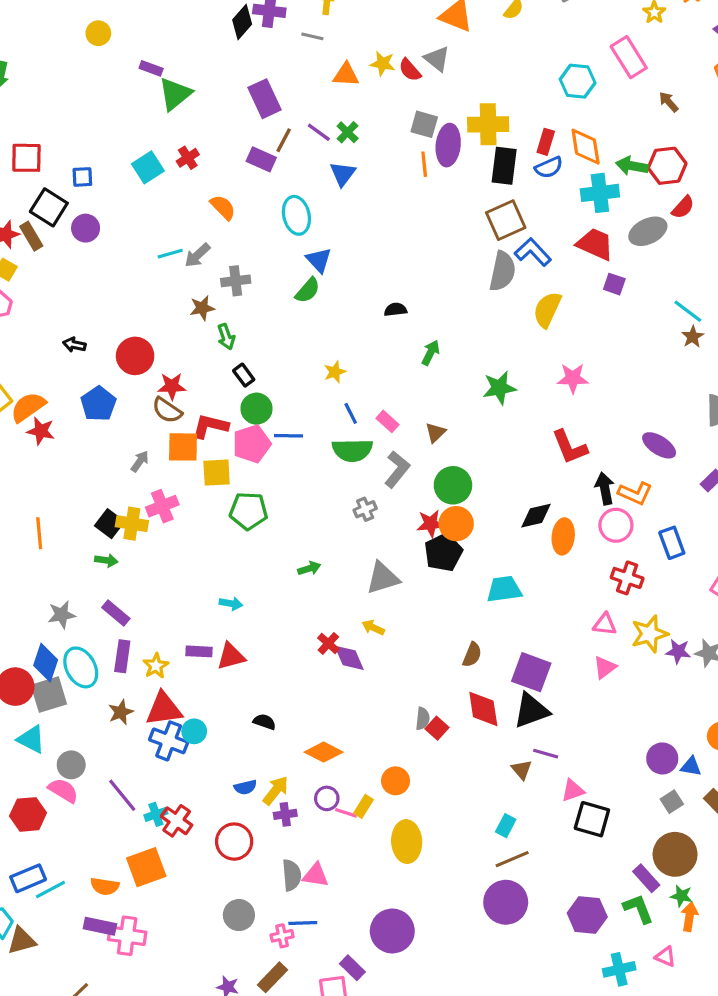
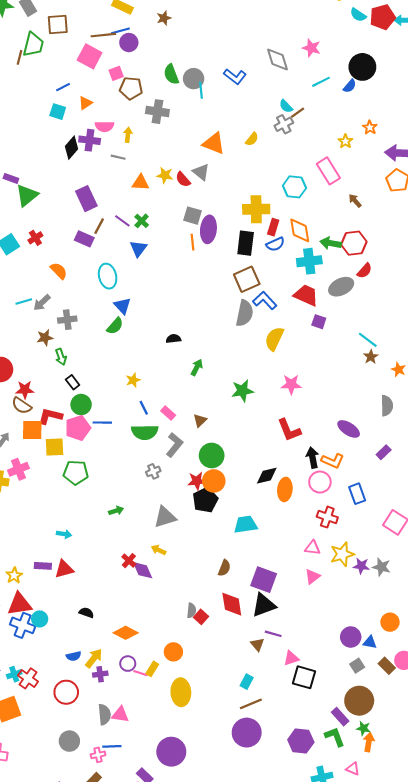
yellow cross: (488, 124) -> (256, 209), moved

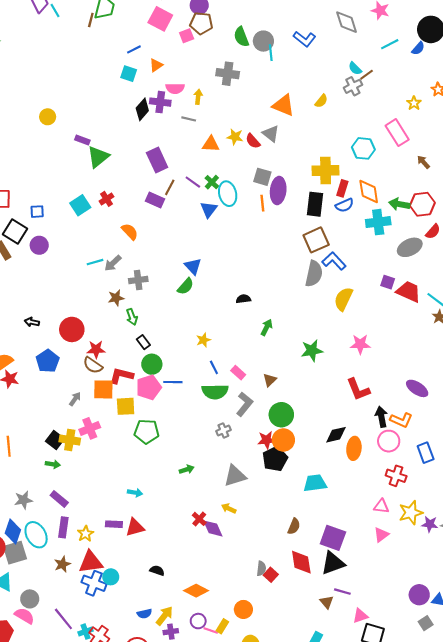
brown pentagon: (131, 88) -> (201, 23), moved
cyan ellipse: (108, 276) -> (228, 194), moved
red trapezoid: (306, 295) -> (409, 292), moved

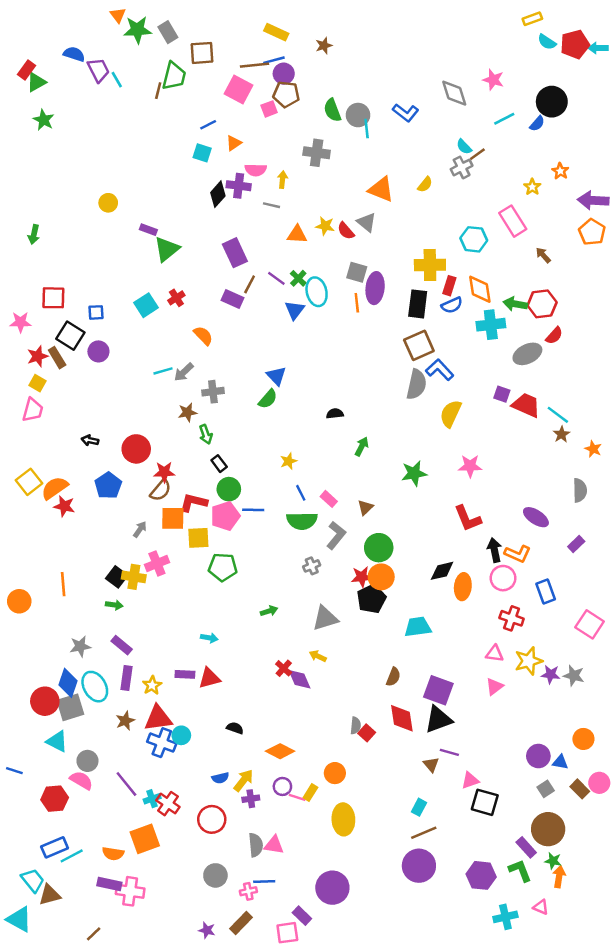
brown semicircle: (93, 365) -> (161, 490), turned -84

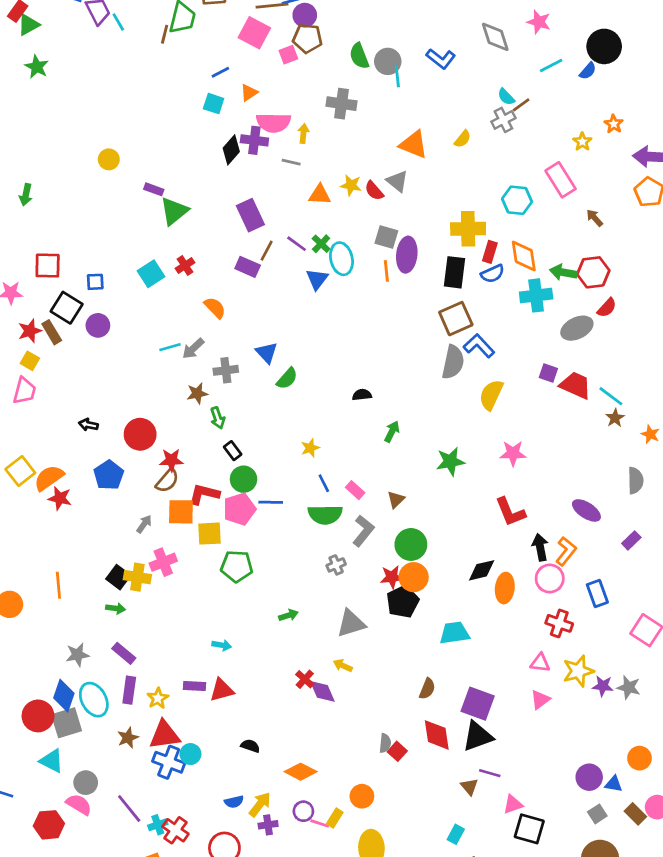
pink semicircle: (256, 170) -> (273, 123), size x1.4
blue triangle: (276, 376) -> (267, 353), moved
orange L-shape: (518, 554) -> (566, 551), turned -75

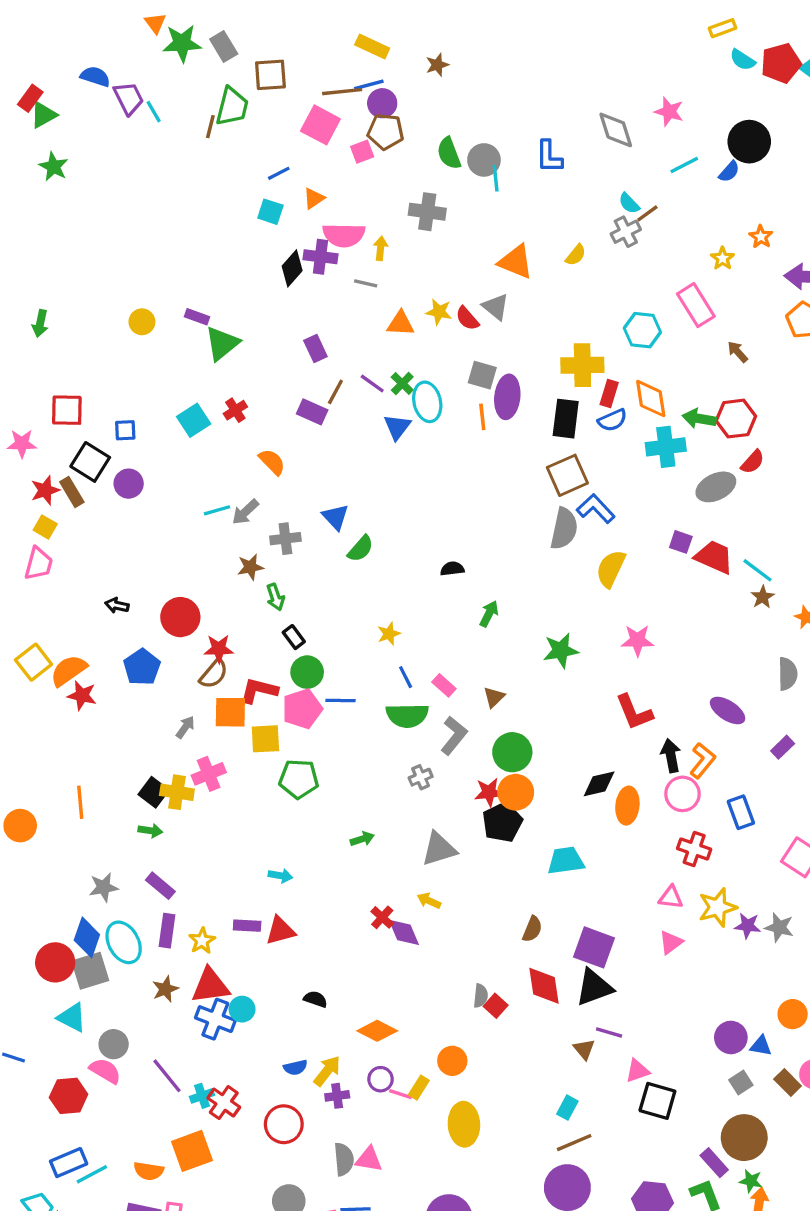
blue L-shape: (441, 59) -> (549, 157), turned 52
yellow circle: (109, 159) -> (142, 322), moved
purple rectangle: (250, 215) -> (315, 348), size x0.7

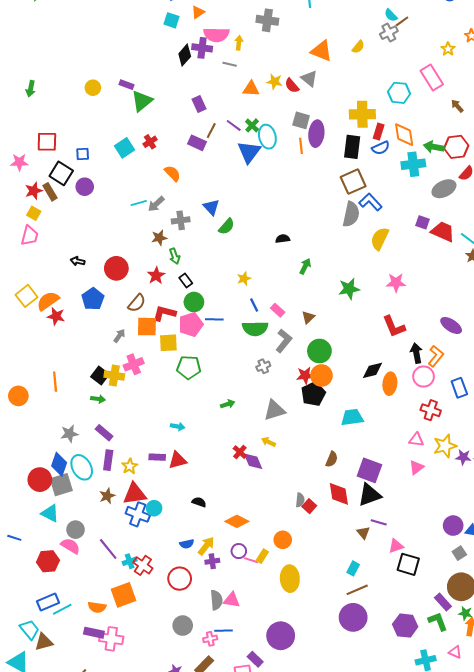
blue triangle: (397, 427) -> (249, 152), size x1.4
red star: (219, 649) -> (156, 275), moved, turned -30

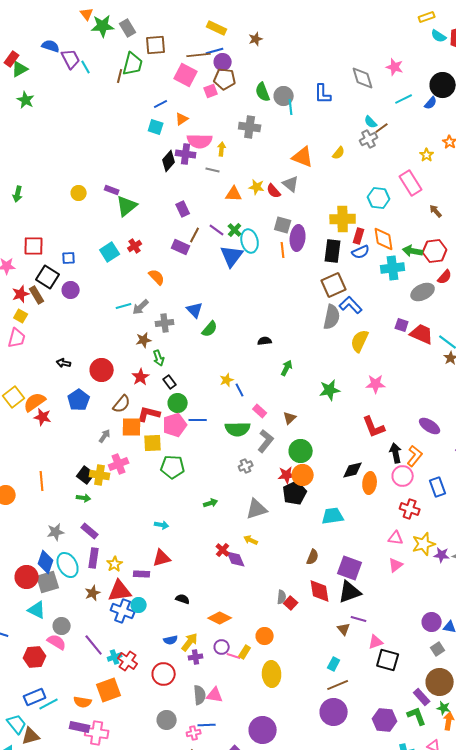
blue line: (254, 305) -> (240, 390), moved
purple rectangle: (157, 457) -> (142, 574), moved

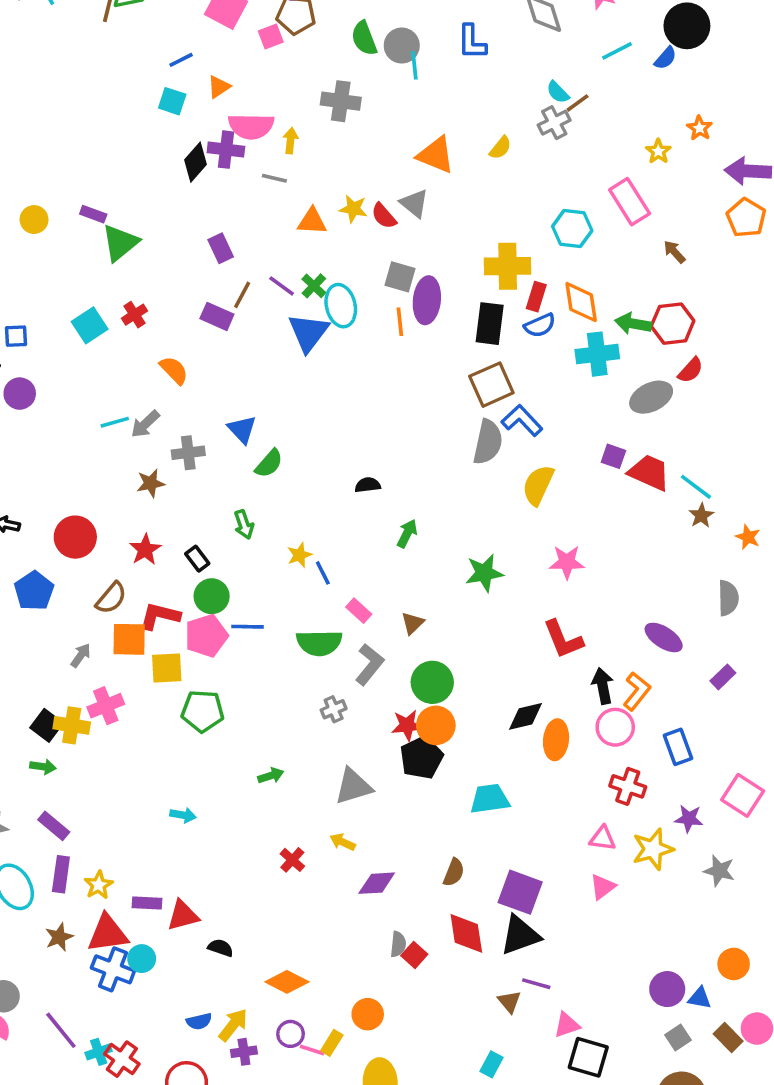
green arrow: (159, 358) -> (244, 524), moved
purple star: (442, 555) -> (689, 819), moved
red triangle: (162, 558) -> (183, 916), moved
purple diamond: (236, 559) -> (377, 883), moved, turned -70

